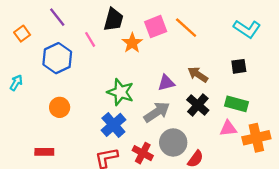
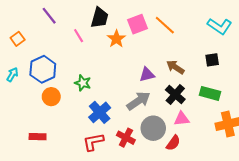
orange square: (22, 34) -> (18, 39), moved
blue hexagon: (57, 58) -> (43, 69), moved
green star: (120, 92) -> (83, 83), moved, size x0.7
pink triangle: (228, 128) -> (182, 119), moved

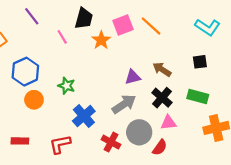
red L-shape: (93, 142) -> (60, 144), moved

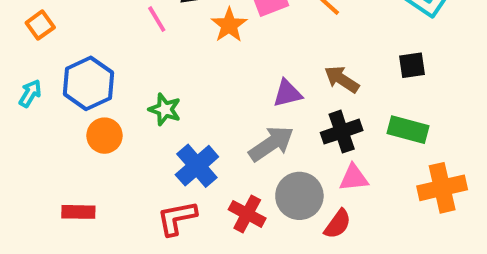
black cross: (162, 98) -> (342, 132), turned 30
red L-shape: (60, 144) -> (177, 218), moved

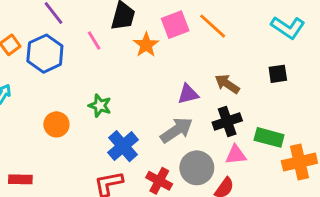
blue hexagon: (88, 83) -> (45, 54), moved
green rectangle: (408, 130) -> (269, 137), moved
red rectangle: (78, 212) -> (20, 179), moved

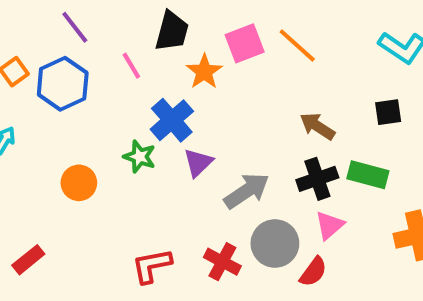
purple triangle: (188, 94) -> (198, 163), moved, turned -30
green rectangle: (269, 137) -> (368, 175), moved
blue cross: (123, 146) -> (172, 120), moved
pink triangle: (236, 155) -> (329, 225), turned -35
red rectangle: (20, 179) -> (28, 260), turned -40

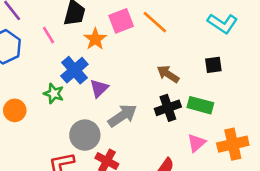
purple triangle: (198, 163) -> (99, 88), moved
pink triangle: (329, 225) -> (196, 143), moved
gray circle: (275, 243) -> (85, 135), moved

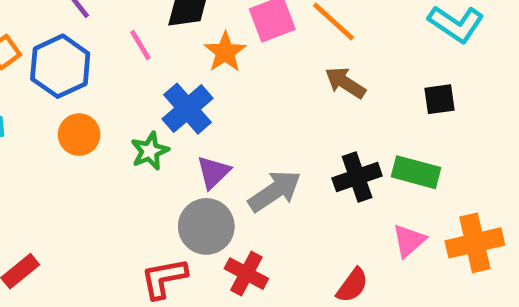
brown arrow: (168, 74) -> (345, 83), moved
purple triangle: (99, 88) -> (213, 172), moved
green star: (54, 94) -> (150, 151), turned 30
orange circle: (15, 110) -> (79, 135), moved

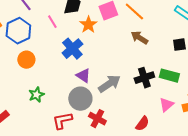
green star: (150, 151) -> (36, 95), moved
purple triangle: (213, 172) -> (83, 76), turned -42

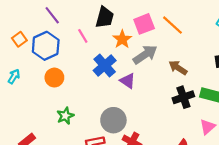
brown arrow: (139, 38) -> (178, 68), moved
purple triangle: (83, 76) -> (128, 81), moved
gray arrow: (109, 84) -> (145, 55), moved

